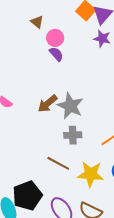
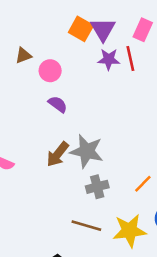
brown triangle: (37, 22) -> (23, 55), turned -48
purple semicircle: (56, 54) -> (58, 104), moved

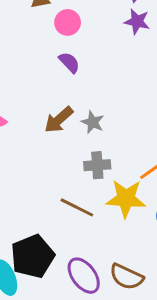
gray star: (87, 151) -> (93, 122), size x0.6
yellow star: (129, 231) -> (126, 199), moved

